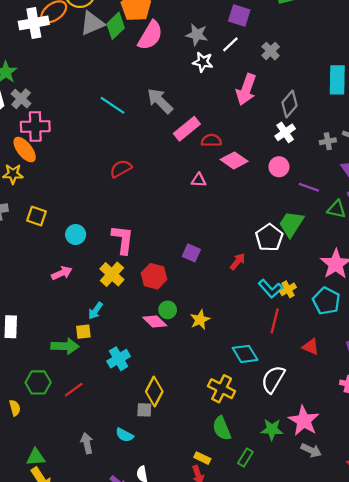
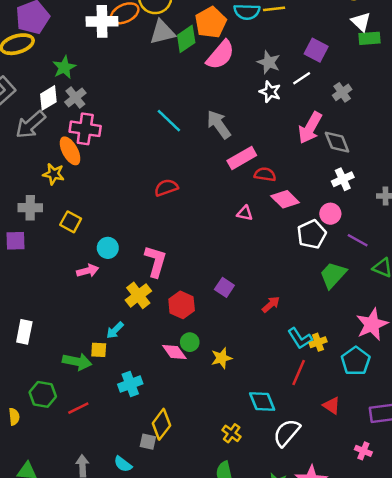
gray diamond: (289, 104) -> (337, 142), moved, turned -72
white pentagon: (269, 238) -> (312, 234), moved
pink arrow: (62, 273) -> (88, 271), moved
yellow cross: (222, 389) -> (232, 433), size x0.7

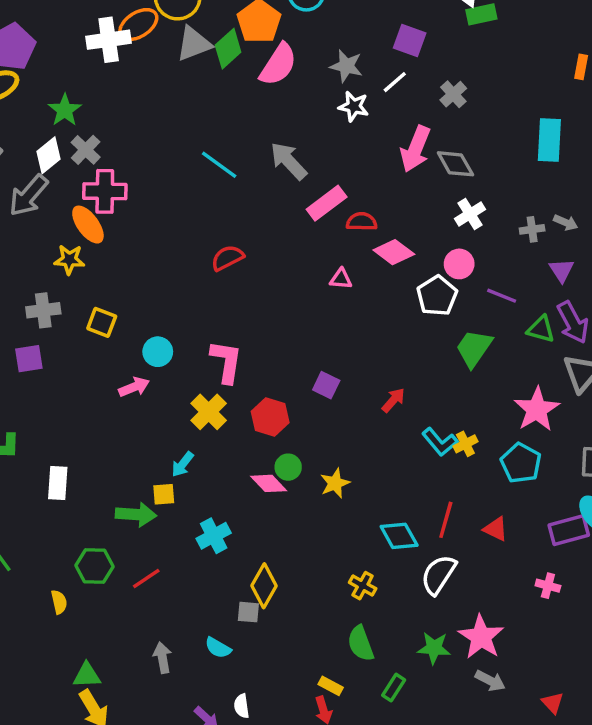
red line: (299, 373) -> (446, 520), moved

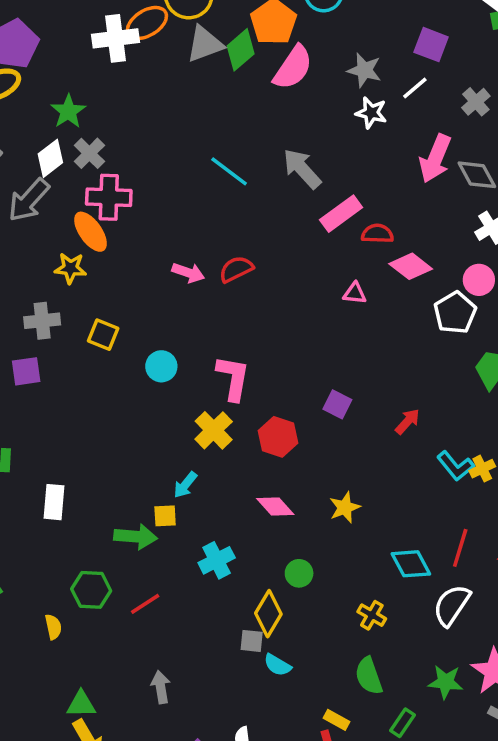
pink arrow: (134, 387) -> (188, 273), moved, turned 40
green circle: (288, 467) -> (299, 573), moved
cyan semicircle: (218, 648) -> (277, 665), moved

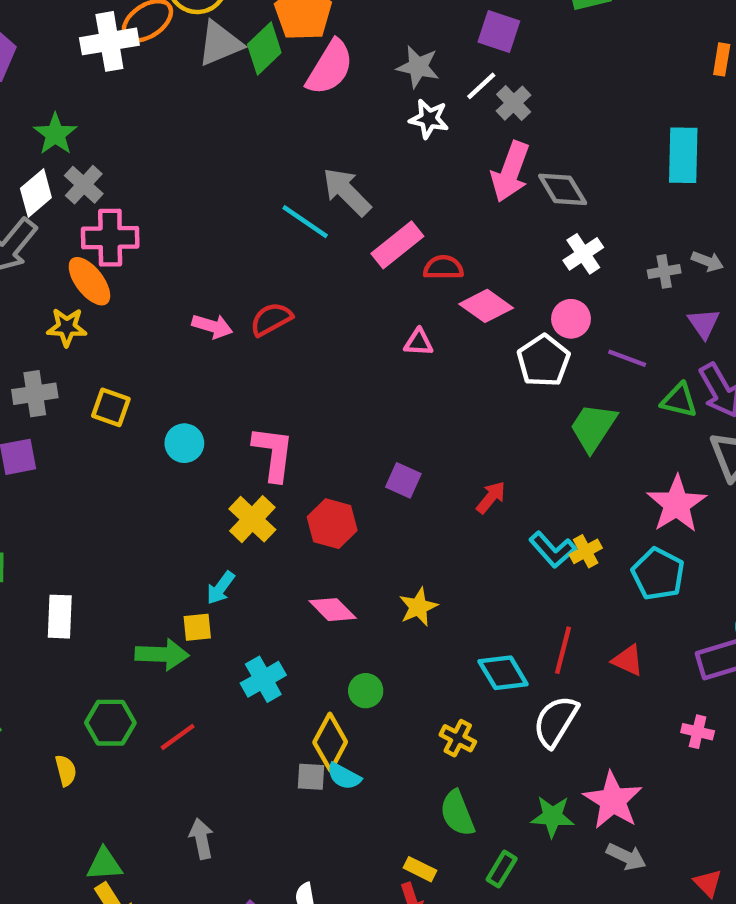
gray cross: (476, 102) -> (514, 103), moved
cyan line: (229, 171) -> (305, 222), moved
cyan semicircle: (277, 665) -> (344, 776), moved

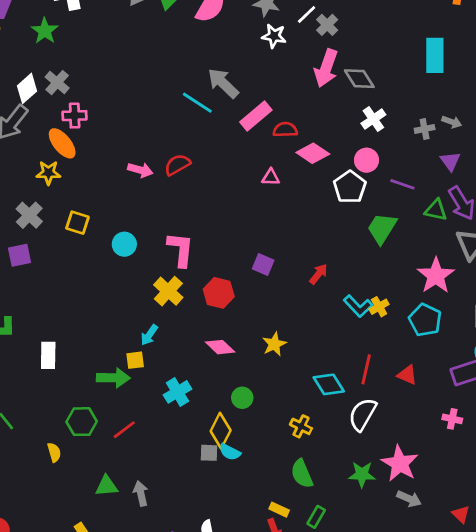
green star: (55, 134) -> (45, 31), moved
pink cross: (110, 238) -> (75, 116), size x0.7
gray cross: (35, 394) -> (29, 215), turned -36
green triangle: (104, 864) -> (106, 486), moved
green rectangle: (502, 869) -> (316, 517), moved

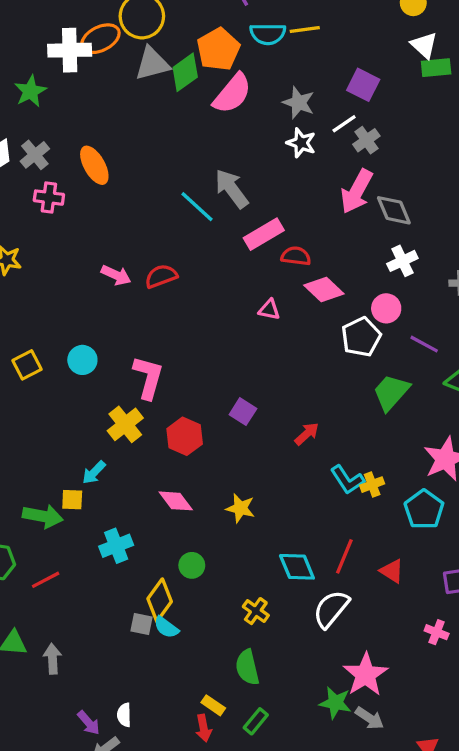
orange ellipse: (62, 143) -> (94, 165), moved
yellow square: (77, 223) -> (27, 365), moved, turned 35
yellow star: (274, 344) -> (240, 508), turned 30
green star: (362, 474) -> (335, 703), moved

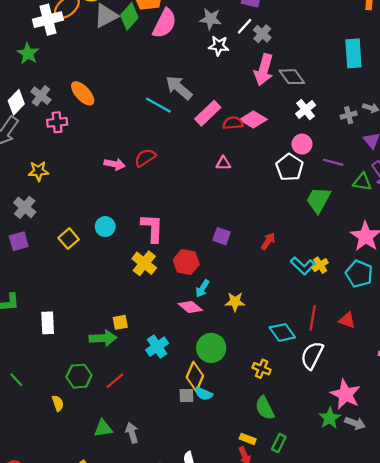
pink diamond: (324, 290) -> (253, 120), moved
cyan arrow: (94, 473) -> (202, 289), moved
green circle: (192, 565) -> (211, 348), size x1.6
green star: (335, 703) -> (330, 418), turned -30

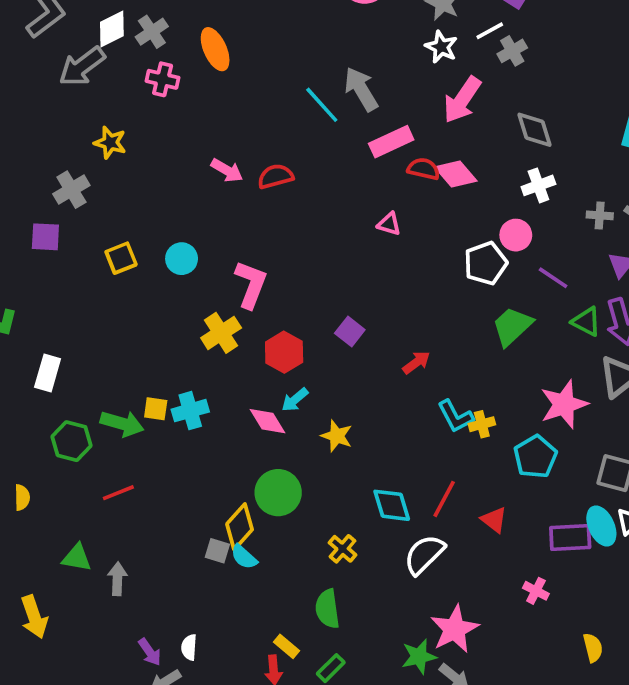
pink arrow: (264, 70) -> (462, 100), moved
cyan cross: (157, 347) -> (190, 411), moved
green hexagon: (79, 376) -> (72, 441), moved

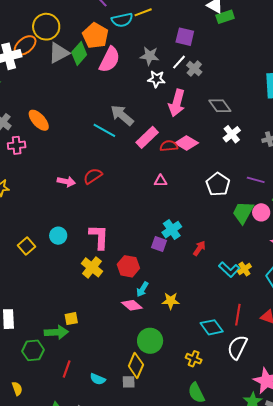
pink circle: (516, 235) -> (261, 212), moved
cyan cross: (190, 411) -> (172, 230), moved
red line: (118, 493) -> (67, 369), turned -30
cyan semicircle: (244, 557) -> (98, 379), moved

